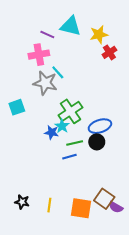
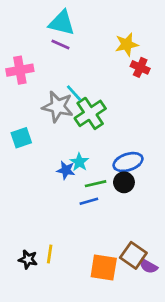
cyan triangle: (70, 26) -> (62, 23), moved
red cross: (109, 52) -> (140, 67), turned -32
pink cross: (39, 55) -> (20, 70), moved
green cross: (70, 111) -> (90, 113), moved
yellow line: (49, 205) -> (50, 254), moved

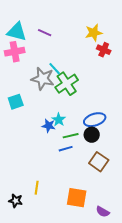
cyan triangle: (62, 23) -> (17, 32), moved
brown square: (133, 255) -> (99, 162), moved
black star: (28, 259) -> (16, 201), moved
purple semicircle: (148, 266) -> (103, 212), moved

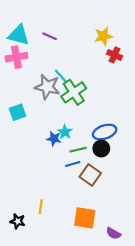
brown square: (99, 162) -> (90, 175), moved

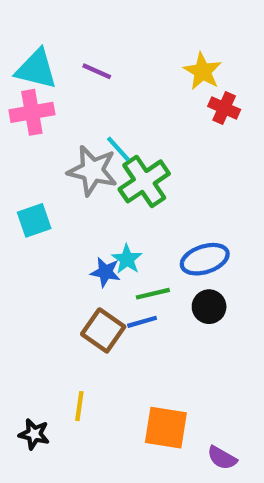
yellow star: (103, 36) -> (203, 71), turned -30
black circle: (101, 149) -> (209, 307), moved
brown square: (90, 175) -> (103, 330), moved

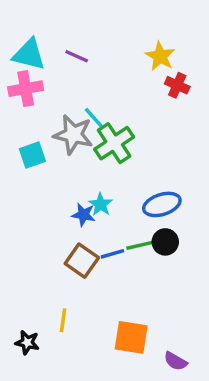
cyan square: (34, 220) -> (32, 155), moved
green line: (153, 294) -> (140, 245), moved

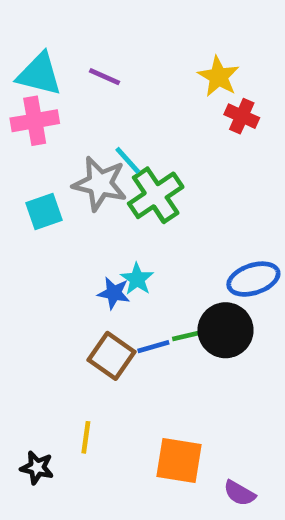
blue ellipse: (162, 204) -> (253, 279), moved
black circle: (165, 242) -> (226, 330), size x1.5

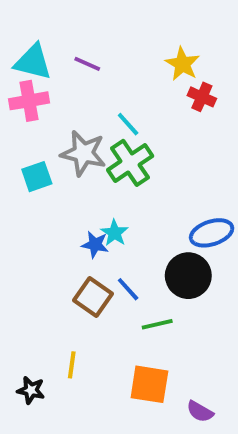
cyan line: (128, 160) -> (128, 124), moved
green line: (191, 335) -> (157, 324), moved
blue line: (153, 347) -> (128, 289), turned 64

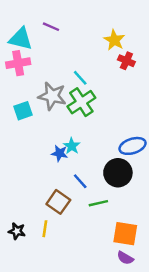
purple line: (87, 64) -> (51, 27), moved
brown square: (93, 297) -> (58, 202), moved
orange square: (149, 384) -> (125, 234), moved
black star: (31, 390) -> (17, 231), moved

